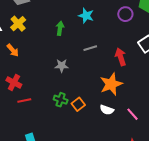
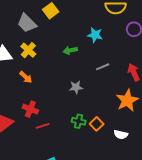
green arrow: (60, 28) -> (70, 50), turned -104
white semicircle: (107, 110) -> (121, 135), moved

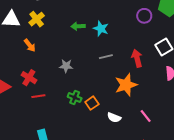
cyan star: (95, 35) -> (101, 29), moved
gray line: (103, 67) -> (106, 57), moved
gray star: (76, 87) -> (66, 66), moved

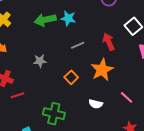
green arrow: (78, 26) -> (45, 20), size x1.5
green cross: (75, 97) -> (54, 114), moved, size x1.5
orange square: (92, 103) -> (71, 77), moved

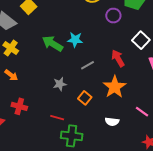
green arrow: (45, 20) -> (52, 44), turned 50
gray star: (40, 61) -> (60, 84), moved
red line: (18, 95) -> (57, 118), moved, turned 40

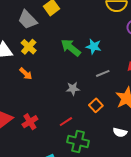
red cross: (19, 106) -> (30, 122), moved, turned 35
red line: (57, 118) -> (66, 122), turned -56

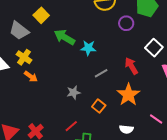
green arrow: (71, 48) -> (65, 37), moved
orange arrow: (26, 74) -> (31, 76), moved

